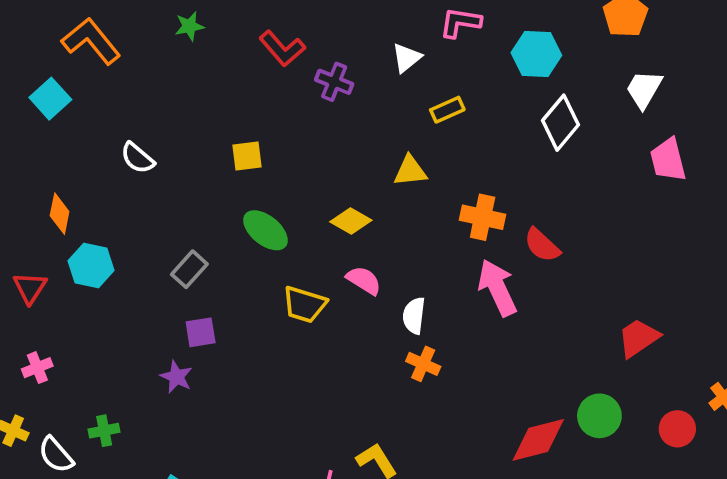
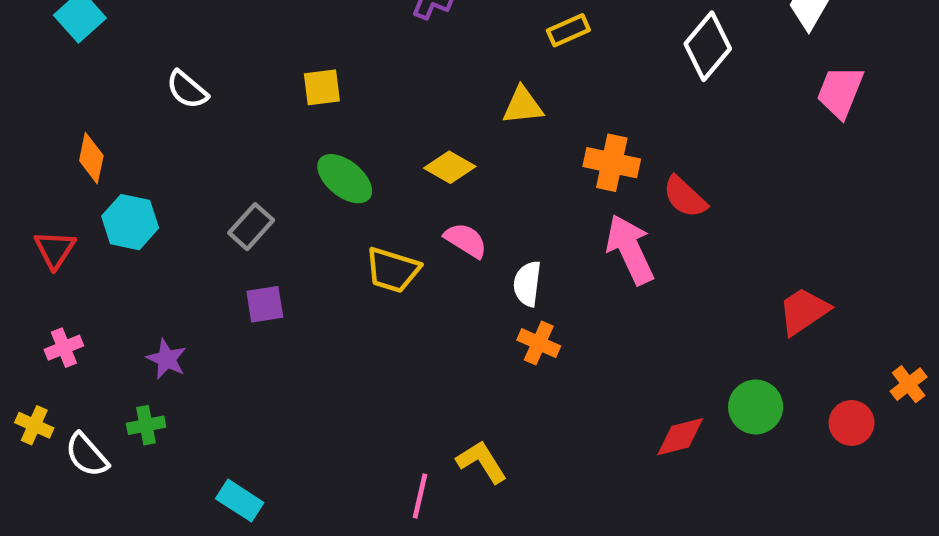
pink trapezoid: (668, 160) -> (840, 92), turned 36
purple star: (176, 377) -> (167, 359), moved
red diamond: (538, 440) -> (680, 437), size x0.7

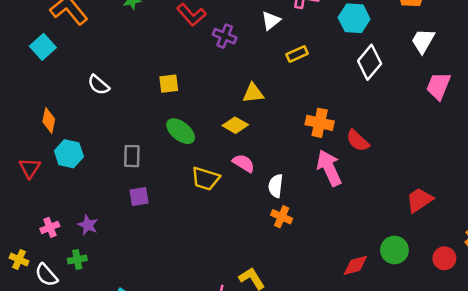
yellow triangle: (523, 106) -> (253, 93), moved
gray rectangle: (251, 227) -> (132, 156), turned -40
pink cross: (64, 348) -> (50, 227), moved

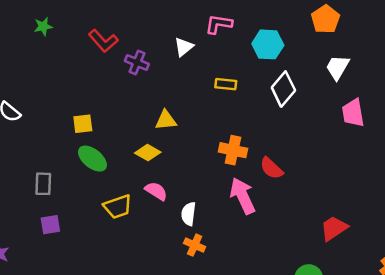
yellow rectangle: (297, 54) -> (226, 84), moved, turned 30
yellow square: (169, 84) -> (83, 124), moved
pink trapezoid: (438, 86) -> (353, 113), turned -32
yellow trapezoid: (206, 179) -> (118, 207), turned -36

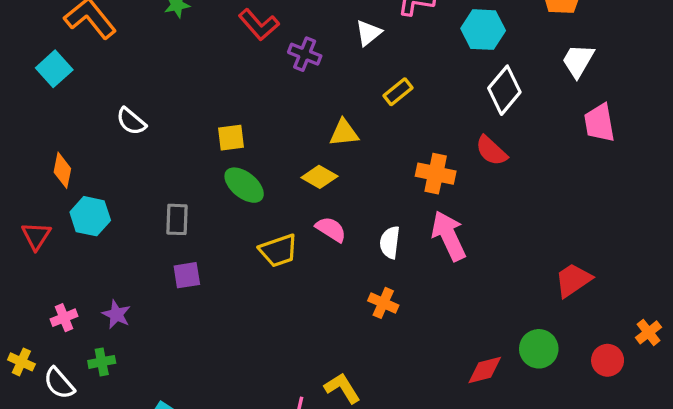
yellow rectangle: (226, 84) -> (398, 92), moved, turned -45
red semicircle: (271, 168) -> (491, 151), moved
white semicircle: (189, 214) -> (390, 242), moved

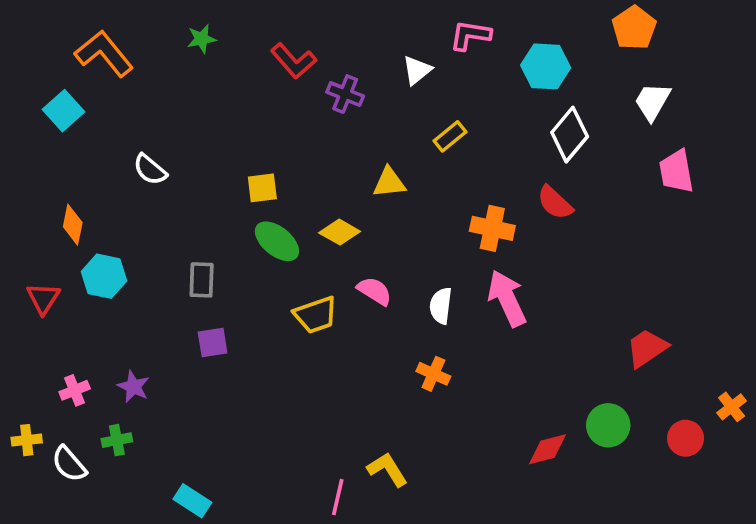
yellow diamond: (319, 177) -> (340, 232), moved
yellow cross: (21, 362) -> (27, 440), turned -30

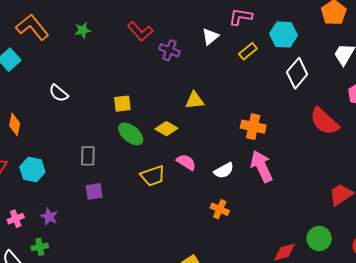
green star: (202, 39) -> (83, 30), moved
yellow rectangle: (450, 136) -> (248, 51), moved
red semicircle: (555, 203) -> (324, 121), moved, size x1.4
cyan hexagon: (104, 276) -> (32, 169), moved
white semicircle: (441, 306) -> (224, 171), turned -126

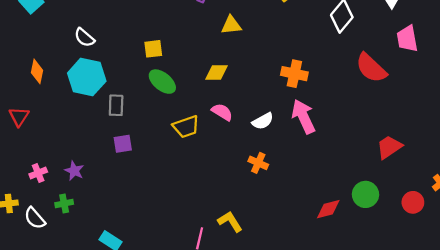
yellow triangle: (195, 100) -> (231, 25), moved
yellow diamond: (166, 129) -> (217, 73), moved, turned -30
cyan hexagon: (32, 169) -> (87, 77), moved, size x1.4

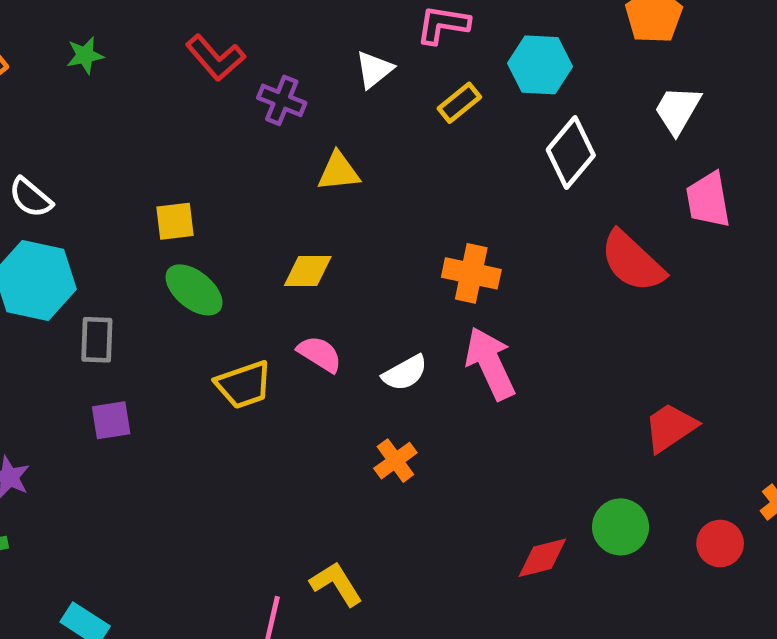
orange cross: (258, 163) -> (395, 461), turned 30

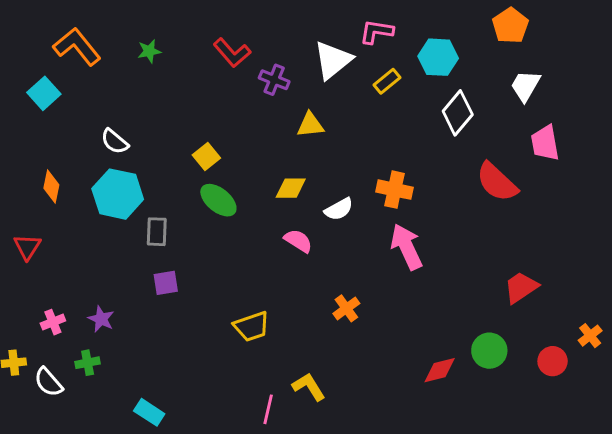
white triangle: (374, 70) -> (333, 60), size x1.6
yellow square: (175, 221) -> (206, 156), turned -32
white semicircle: (405, 373) -> (339, 209), moved
yellow trapezoid: (244, 385) -> (252, 327), moved

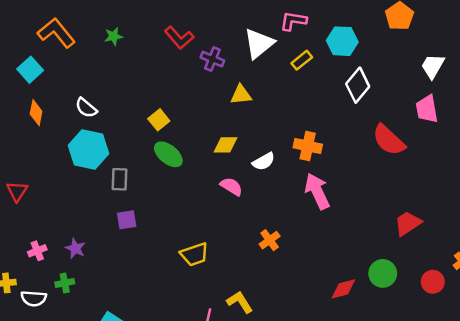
white trapezoid: (525, 86) -> (433, 66), moved
orange diamond: (51, 187) -> (36, 113), moved
white semicircle: (48, 382) -> (34, 298), turned -45

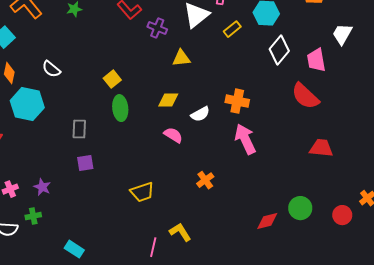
pink trapezoid: (427, 109) -> (316, 60), moved
cyan hexagon: (88, 150) -> (27, 104), moved
green ellipse: (168, 154) -> (120, 108), turned 45
red trapezoid: (408, 223) -> (321, 148), moved, turned 40

